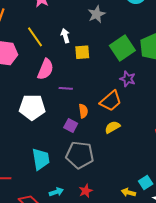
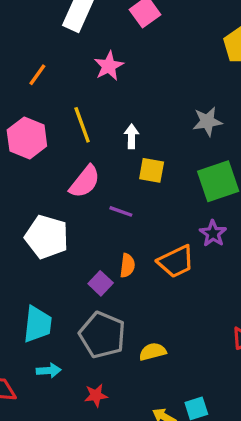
gray star: (97, 14) -> (207, 121), moved
purple line: (66, 88) -> (121, 211), moved
yellow semicircle: (112, 127) -> (153, 352), moved
cyan arrow: (56, 192) -> (49, 371), moved

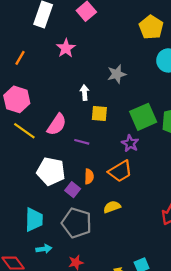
gray star: (207, 121) -> (117, 74), moved
yellow line: (82, 125) -> (24, 131), moved, turned -30
purple star: (213, 233) -> (130, 143), moved
white pentagon: (47, 237) -> (51, 171), moved
yellow semicircle: (153, 352) -> (112, 207), moved

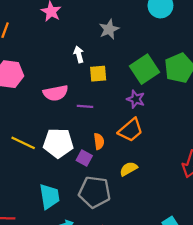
pink semicircle: (57, 124) -> (56, 93), turned 55
yellow line: (24, 131) -> (23, 143), moved

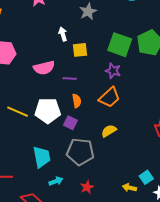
green square: (144, 69) -> (120, 45), turned -35
orange semicircle: (99, 141) -> (77, 101), moved

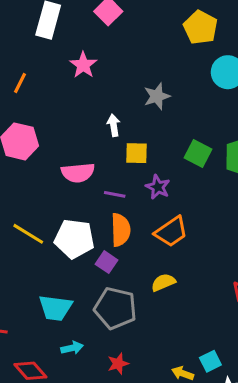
green square: (120, 45) -> (198, 153), size x0.7
purple star: (113, 71) -> (158, 187), moved
orange semicircle: (77, 101) -> (121, 230), size x1.5
cyan trapezoid: (42, 157) -> (55, 308), turned 100

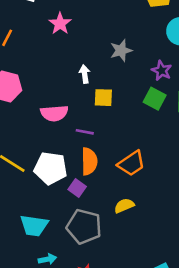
purple star: (158, 187) -> (162, 71), moved

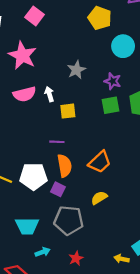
pink star: (60, 24) -> (22, 55), size x1.5
green square: (155, 99) -> (110, 105), turned -30
pink semicircle: (54, 113) -> (24, 94), moved

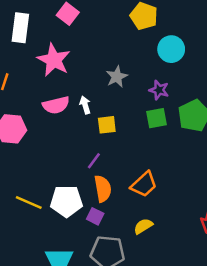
purple line: (57, 142) -> (94, 161), turned -56

